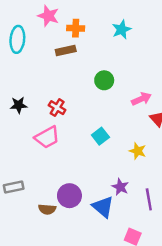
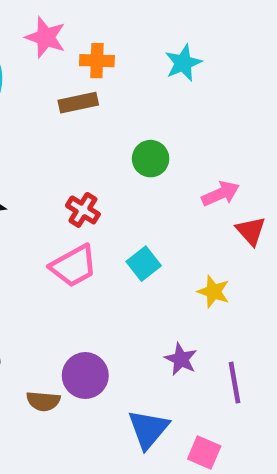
red cross: (57, 108) -> (83, 210), moved
pink trapezoid: (47, 137) -> (74, 266), moved
blue triangle: (103, 207) -> (148, 429), moved, turned 30

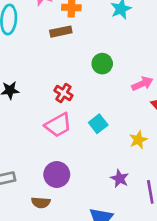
yellow star: (214, 292) -> (138, 140), turned 30
purple circle: (85, 376) -> (57, 174), moved

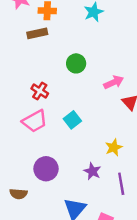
yellow star: (138, 140) -> (114, 147), moved
purple circle: (57, 174) -> (46, 169), moved

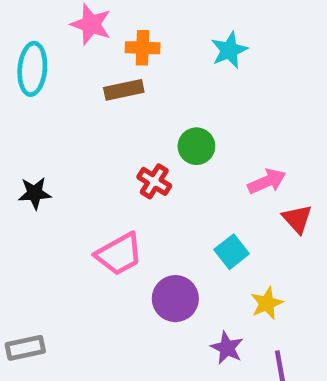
red cross: (40, 91) -> (154, 181), moved
cyan square: (72, 120) -> (232, 252), moved
purple circle: (46, 169) -> (175, 299), moved

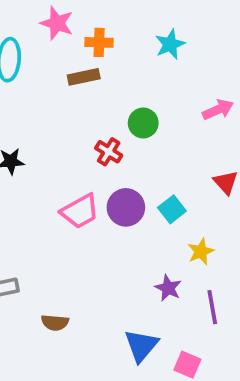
pink arrow: (267, 181) -> (218, 110), moved
purple circle: (175, 299) -> (126, 207), moved

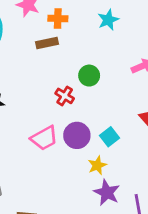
yellow star: (201, 252) -> (97, 165), moved
purple star: (168, 288) -> (107, 193), size x1.4

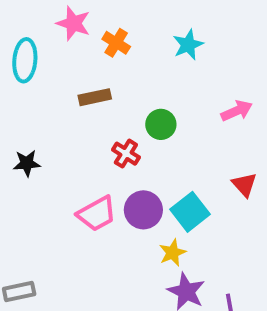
orange cross: (58, 18) -> (116, 43), turned 30
brown rectangle: (47, 43) -> (95, 97), moved
cyan square: (110, 137) -> (190, 212), size x1.4

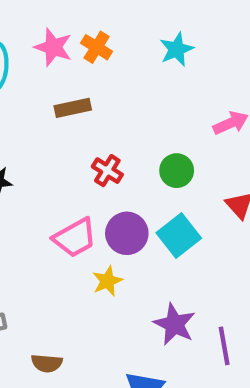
pink star: (73, 23) -> (53, 47), moved
green circle: (161, 124) -> (177, 171), moved
yellow star: (173, 253) -> (107, 281), moved

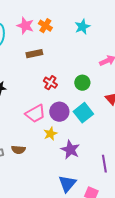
purple star: (174, 324) -> (70, 150), moved
brown semicircle: (47, 363) -> (18, 150), moved

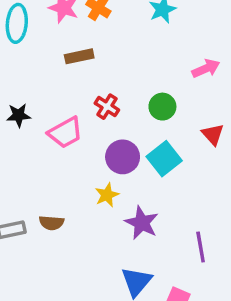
pink trapezoid: (35, 114) -> (65, 133), moved

